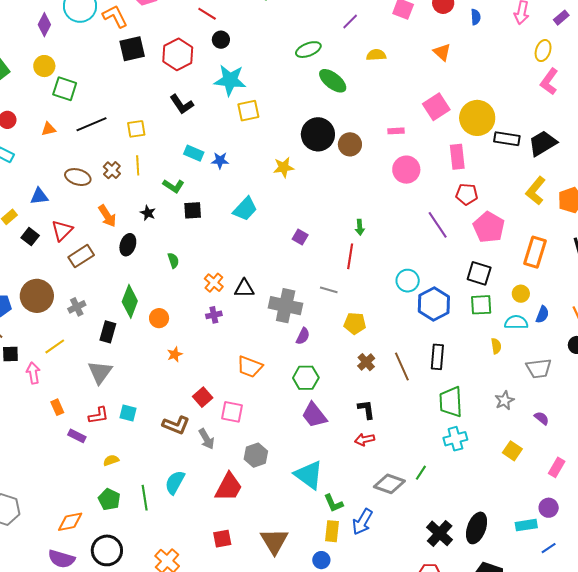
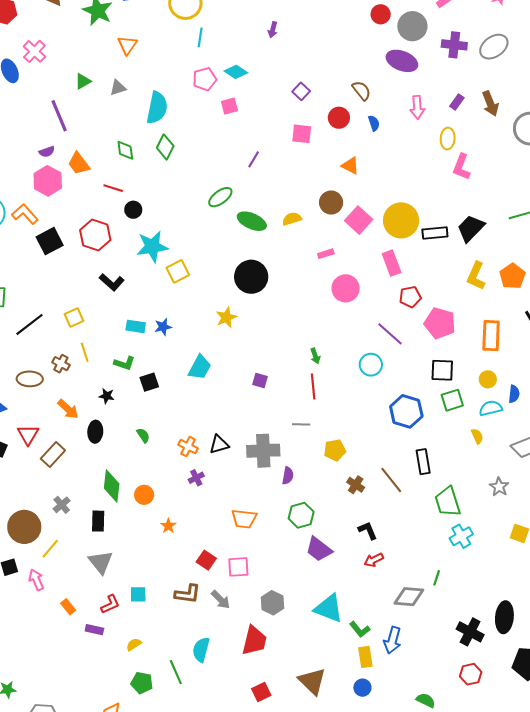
yellow semicircle: (376, 55) -> (292, 219), moved
brown circle: (350, 144) -> (331, 203), moved
cyan circle: (408, 281) -> (371, 365), moved
brown circle: (37, 296) -> (24, 527), moved

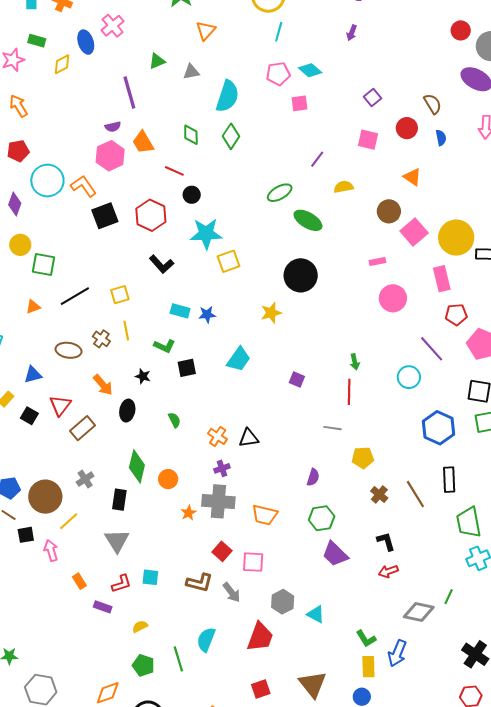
yellow semicircle: (292, 219) -> (344, 187), moved
gray cross: (263, 451) -> (218, 501), moved
cyan triangle: (329, 608) -> (316, 614), moved, size x0.6

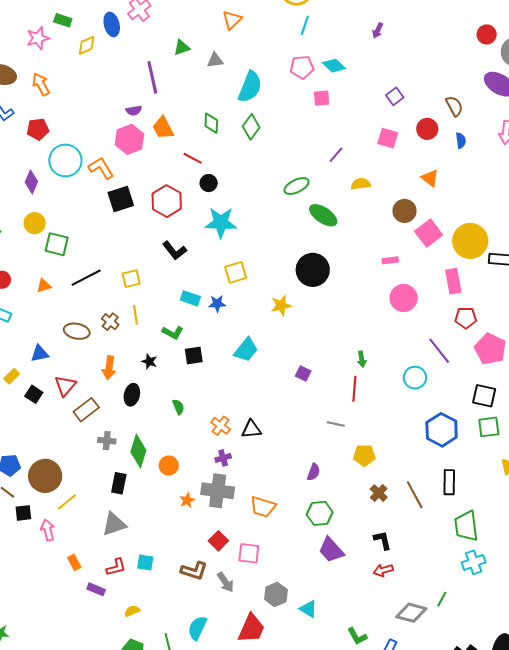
yellow square: (228, 261) -> (236, 272), moved
orange arrow: (103, 385) -> (109, 368), turned 45
gray cross: (85, 479) -> (107, 441), moved, turned 36
gray triangle: (117, 541) -> (114, 524), turned 40

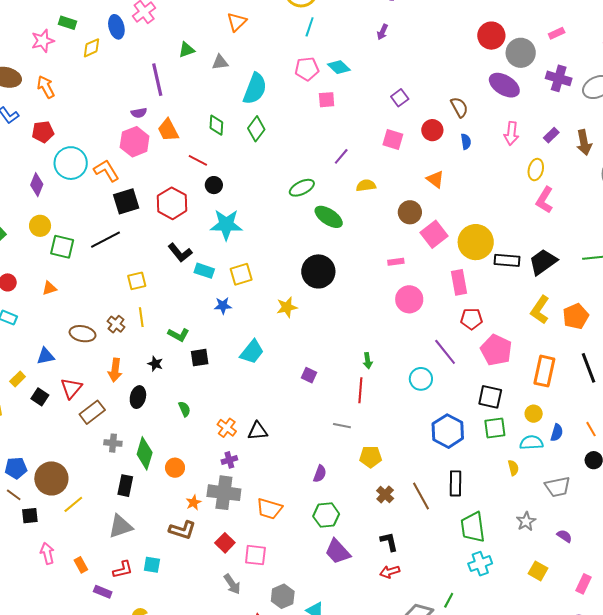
red circle: (487, 34) -> (491, 36), size x1.4
black line: (86, 278) -> (105, 240), moved
cyan rectangle: (190, 298) -> (204, 271), moved
pink arrow: (48, 530) -> (47, 553), moved
brown L-shape: (194, 571) -> (182, 530), moved

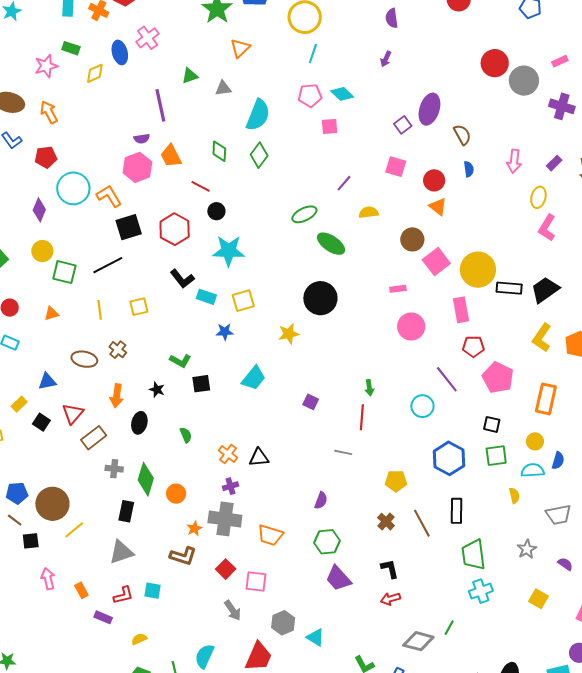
purple ellipse: (504, 85) -> (429, 109), moved, turned 76
red circle: (432, 130) -> (434, 180), moved
yellow line: (141, 317) -> (100, 310), moved
black square: (490, 397) -> (492, 424), size x0.7
yellow pentagon: (371, 457) -> (396, 481), moved

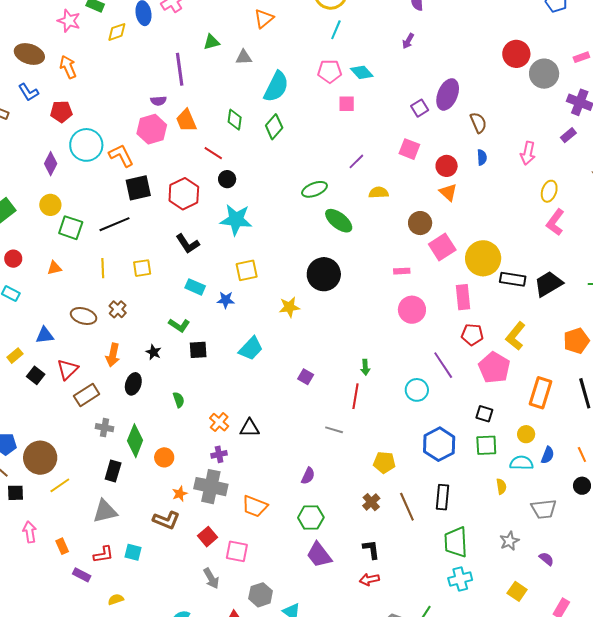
pink star: (46, 66) -> (69, 21), turned 30
purple rectangle: (554, 163) -> (568, 135), moved
cyan rectangle: (206, 297) -> (195, 287), moved
yellow L-shape: (542, 338) -> (515, 336), moved

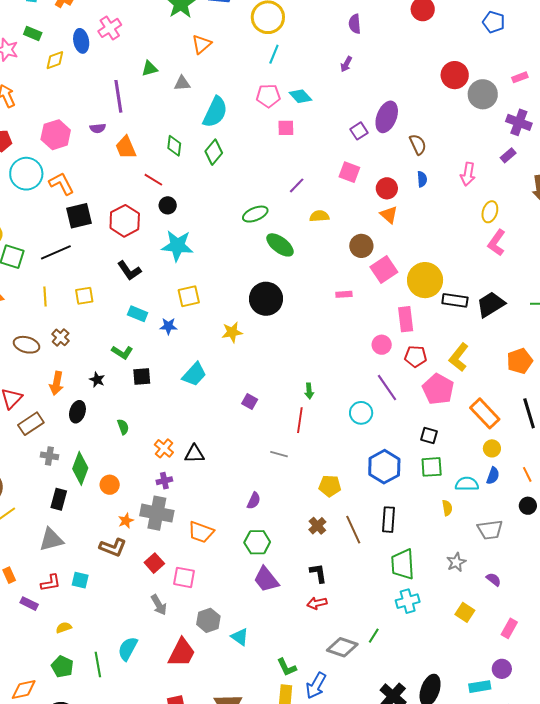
pink hexagon: (152, 129) -> (56, 135), moved
pink circle: (412, 310) -> (382, 345), moved, size x0.7
orange rectangle: (540, 393) -> (485, 413), turned -60
yellow circle: (526, 434) -> (492, 448), moved

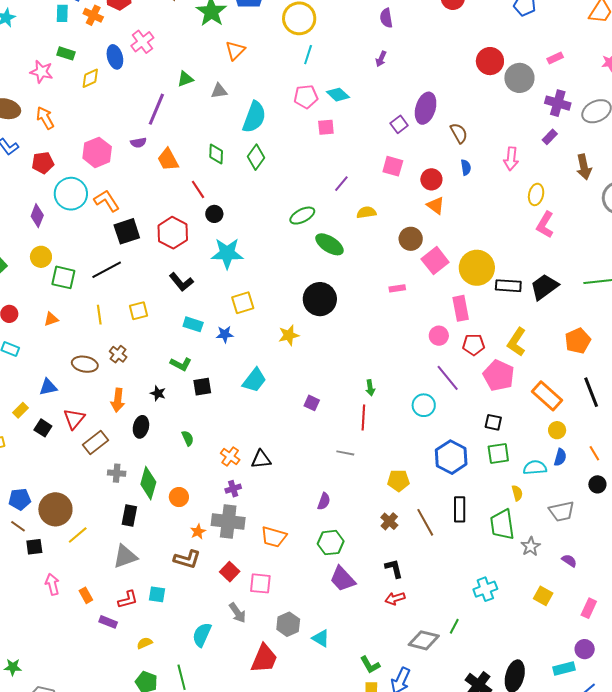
purple line: (118, 96) -> (156, 109), turned 36
red line: (153, 180) -> (198, 189), turned 30
green trapezoid: (403, 564) -> (502, 525), moved
cyan semicircle: (128, 649) -> (202, 635), moved

